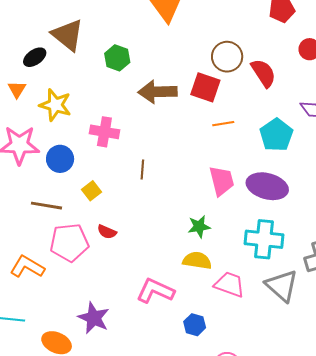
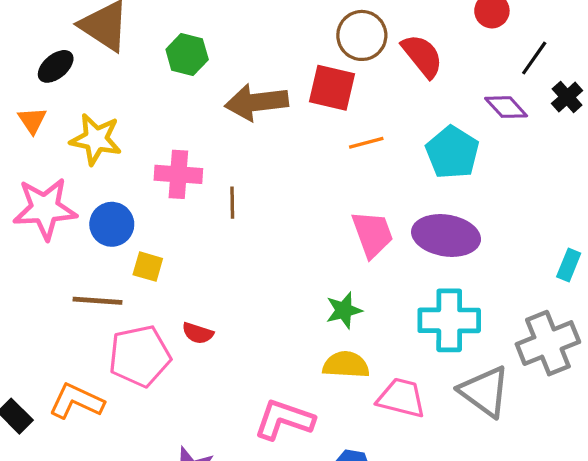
brown line: (142, 170) -> (232, 203), moved
yellow square: (92, 191) -> (148, 267), moved, turned -30

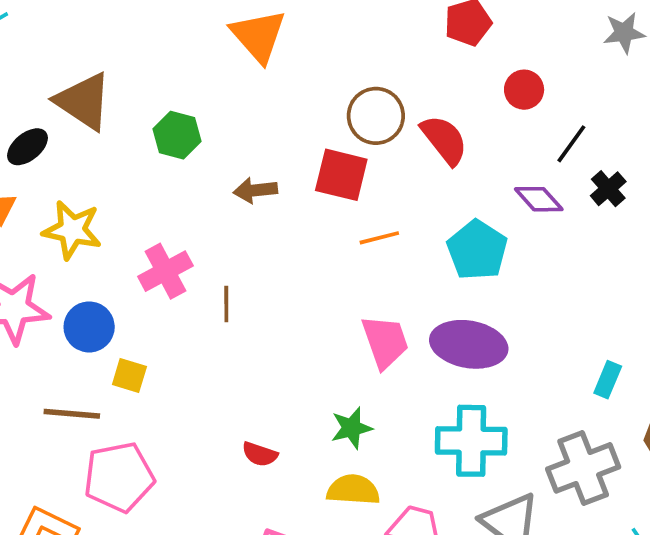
brown arrow: (257, 102) -> (255, 190), size x0.6
pink cross: (178, 174) -> (165, 271), turned -33
red semicircle: (198, 333) -> (260, 454), moved

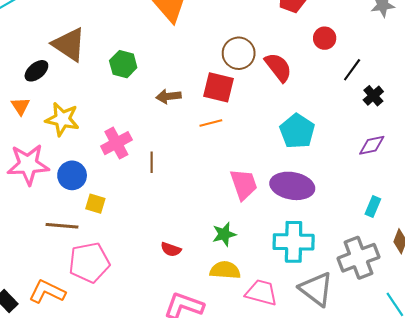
purple diamond: (539, 199) -> (372, 145), moved, turned -60
orange line: (379, 238) -> (211, 123), moved

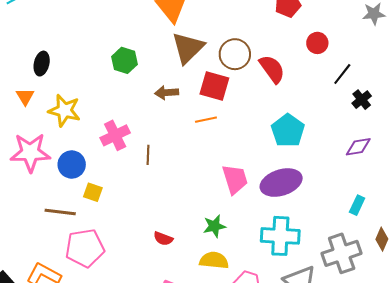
brown triangle: (69, 44) -> (188, 48), moved, turned 39
black ellipse: (36, 71) -> (42, 64), turned -40
purple ellipse: (292, 186) -> (281, 183), turned -30

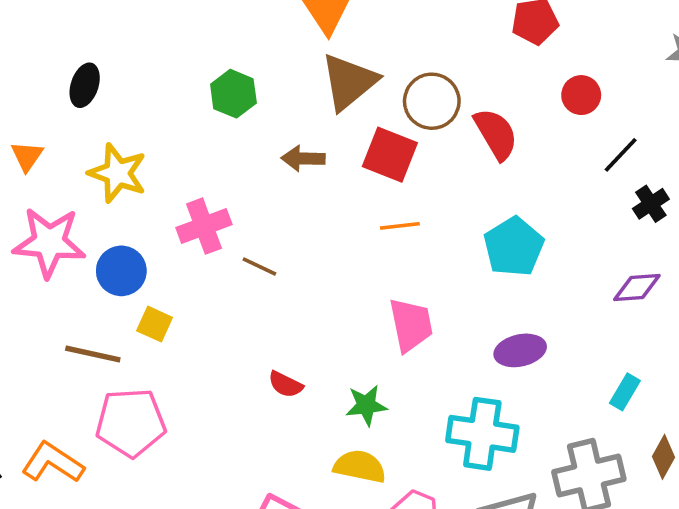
orange triangle: (25, 97) -> (27, 156), moved
orange line: (206, 120) -> (400, 226), moved
brown line: (148, 155) -> (259, 267), turned -72
purple ellipse: (281, 183) -> (520, 350), moved, size x0.7
red semicircle: (163, 239) -> (285, 384), moved

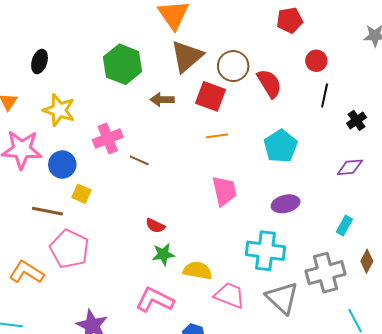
green hexagon: (233, 94) -> (123, 64), size x1.5
black line: (621, 155) -> (325, 95), moved, turned -30
green star: (366, 405) -> (163, 254), moved
pink pentagon: (131, 423) -> (69, 249), turned 30

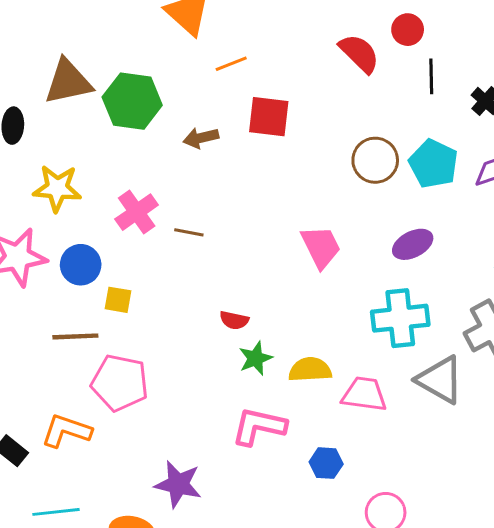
brown triangle: (187, 56) -> (68, 82), moved, turned 42
brown circle: (233, 66) -> (375, 160), moved
red semicircle: (269, 83) -> (359, 53), moved
orange line: (217, 136) -> (231, 64), moved
cyan pentagon: (281, 146) -> (433, 164), moved

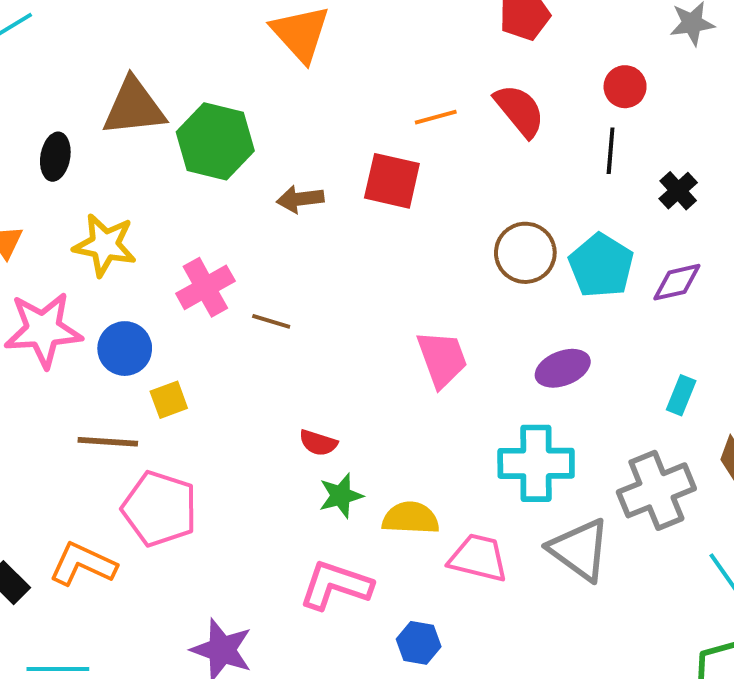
red circle: (408, 30) -> (625, 87), moved
orange line: (231, 64) -> (436, 117), moved
yellow square: (118, 300) -> (169, 400), turned -36

